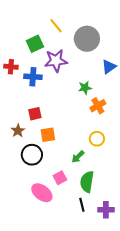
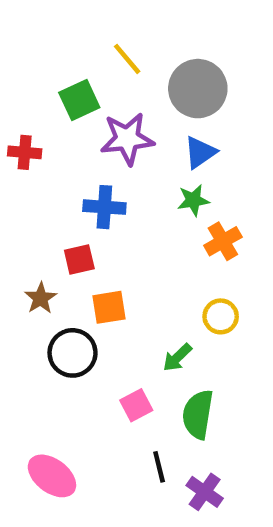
blue triangle: (109, 67) -> (200, 152), moved
blue cross: (33, 77) -> (104, 207), moved
pink ellipse: (42, 193) -> (52, 476), moved
black line: (82, 205) -> (159, 467), moved
purple cross: (106, 210) -> (205, 492), moved, turned 35

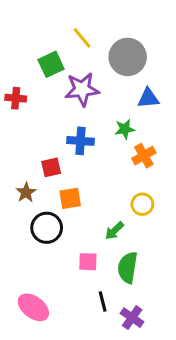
blue triangle: (200, 152) -> (148, 98), moved, turned 30
blue cross: (104, 207) -> (81, 141), moved
pink square: (136, 405) -> (88, 262), turned 30

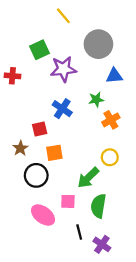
yellow line: (82, 38) -> (63, 16), moved
blue cross: (81, 141) -> (62, 109), turned 30
green arrow: (114, 231) -> (88, 178), size x1.5
pink ellipse: (33, 307) -> (43, 215), moved

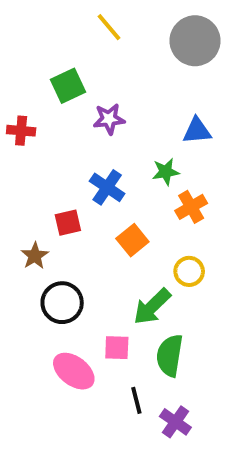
gray circle: (98, 44) -> (195, 41), moved
purple star: (63, 69) -> (109, 119), size x0.7
orange square: (54, 153) -> (132, 240), moved, turned -30

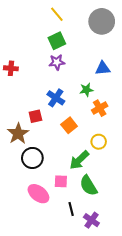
green square: (68, 86) -> (57, 41), moved
brown star: (35, 256) -> (18, 134), size x1.5
green semicircle: (170, 355) -> (88, 186), turned -40

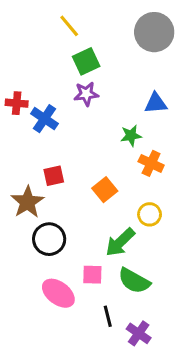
yellow line: (57, 14) -> (69, 26), moved
blue cross: (56, 98) -> (44, 119), moved
orange cross: (100, 108) -> (151, 163), turned -35
green semicircle: (88, 186) -> (134, 281), turned -30

